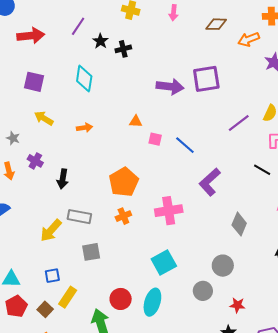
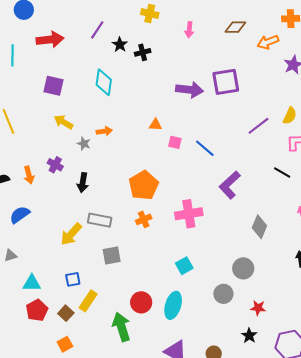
pink arrow: (174, 13) -> (189, 30), moved
gray star: (13, 138) -> (84, 144), moved
cyan square: (164, 262) -> (184, 266), size x0.7

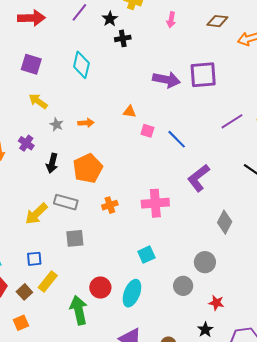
black star: (120, 45) -> (110, 19), moved
orange arrow: (104, 131) -> (86, 123), moved
orange pentagon: (144, 185) -> (88, 168), moved

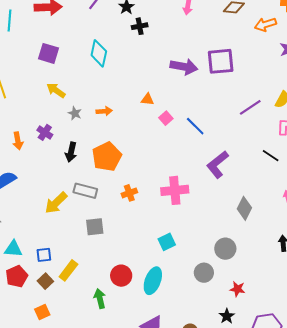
pink square: (147, 131) -> (166, 118), turned 32
blue square: (34, 259) -> (44, 255), moved
green arrow: (79, 310) -> (100, 299), size x0.7

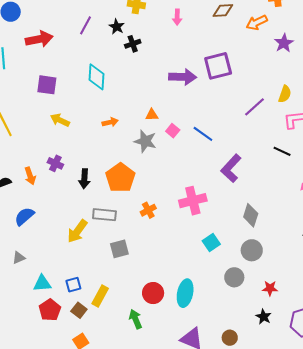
orange arrow: (104, 111) -> (110, 122), moved
gray star: (75, 113) -> (145, 141), moved, size x1.6
gray diamond: (244, 208) -> (251, 215), moved
cyan square: (167, 242) -> (211, 243), moved

